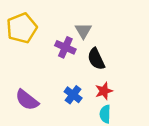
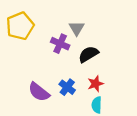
black semicircle: (96, 59) -> (88, 54), turned 84
purple semicircle: (27, 100) -> (39, 92), moved

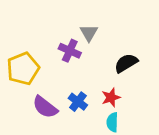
yellow pentagon: (20, 26) -> (23, 69), moved
black semicircle: (88, 54) -> (126, 63), moved

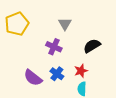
purple cross: (70, 51) -> (54, 47), moved
yellow pentagon: (23, 69) -> (17, 24), moved

